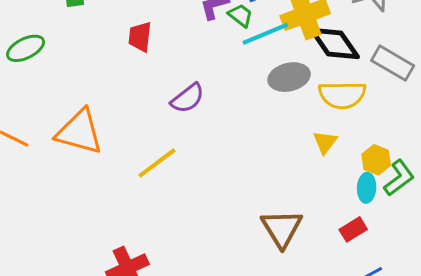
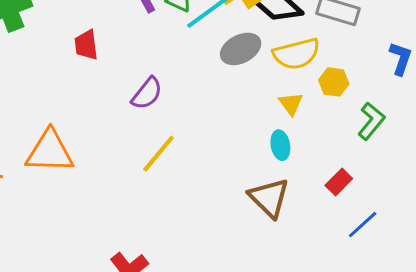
yellow hexagon: (376, 160) -> (334, 82), moved
yellow line: (157, 163) -> (159, 154), moved
cyan ellipse: (367, 188) -> (280, 145), moved

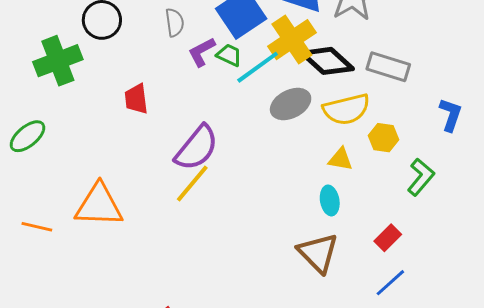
purple semicircle: (147, 93) -> (197, 148), size x1.4
yellow triangle: (291, 104) -> (341, 159), turned -44
yellow line: (159, 154) -> (192, 184), moved
blue line: (363, 225) -> (390, 283), moved

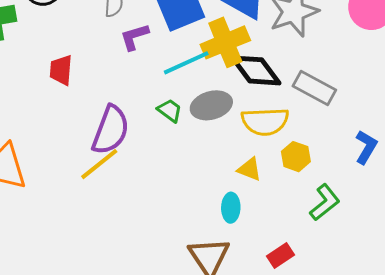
green trapezoid: (229, 55) -> (170, 110), moved
purple semicircle: (197, 148) -> (111, 130), turned -30

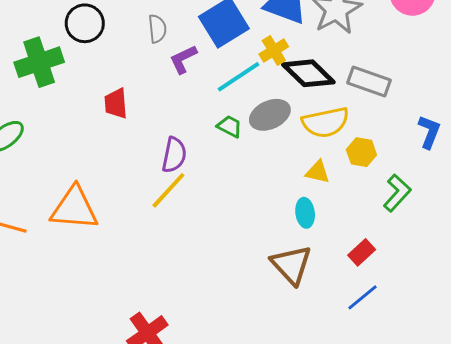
yellow cross: (225, 42) -> (274, 50), size x0.6
purple semicircle: (111, 130) -> (174, 155), size x0.7

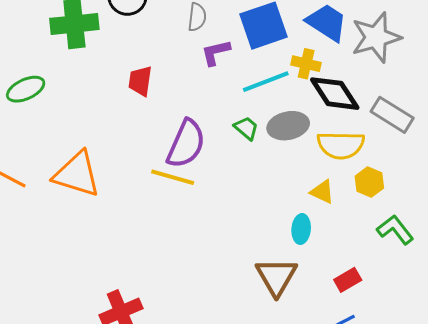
yellow cross: (274, 50) -> (306, 64), turned 32
purple semicircle: (174, 155) -> (186, 144), size x1.4
yellow line: (168, 190) -> (173, 177), turned 51
green L-shape: (397, 193) -> (395, 230), turned -93

